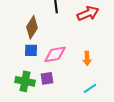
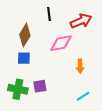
pink diamond: (55, 54) -> (61, 43), moved

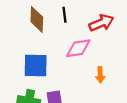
brown diamond: (25, 35) -> (37, 19), moved, turned -30
blue square: (24, 58) -> (36, 66), size x1.6

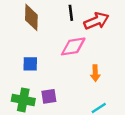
black line: (64, 15) -> (71, 13), moved
blue square: (36, 66) -> (30, 64), size x0.6

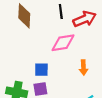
blue square: (30, 64) -> (41, 70), moved

